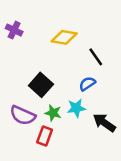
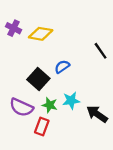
yellow diamond: (64, 37) -> (41, 34), moved
black line: (96, 57) -> (101, 51), moved
blue semicircle: (87, 84) -> (62, 67), moved

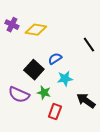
cyan star: (71, 101) -> (65, 79), moved
red rectangle: (42, 127) -> (55, 112), moved

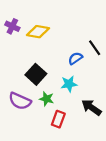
blue semicircle: (55, 59) -> (75, 58), moved

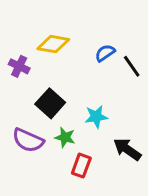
purple cross: (12, 26) -> (19, 66), moved
blue semicircle: (75, 58) -> (105, 53), moved

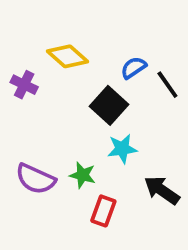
yellow diamond: (53, 44) -> (68, 56), turned 32
black square: (50, 103) -> (109, 105), moved

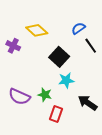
blue semicircle: (133, 68) -> (78, 28), moved

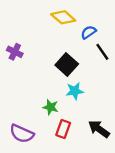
yellow diamond: (37, 30) -> (63, 17), moved
purple semicircle: (19, 97) -> (22, 134), moved
black arrow: (88, 103) -> (99, 129), moved

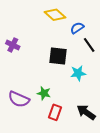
black square: (67, 65) -> (58, 56), turned -36
cyan star: (75, 91) -> (78, 73), moved
purple semicircle: (22, 134) -> (19, 99), moved

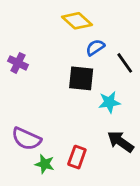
blue semicircle: (77, 28) -> (95, 47), moved
green star: (44, 93) -> (45, 164), moved
black arrow: (86, 112) -> (121, 142), moved

